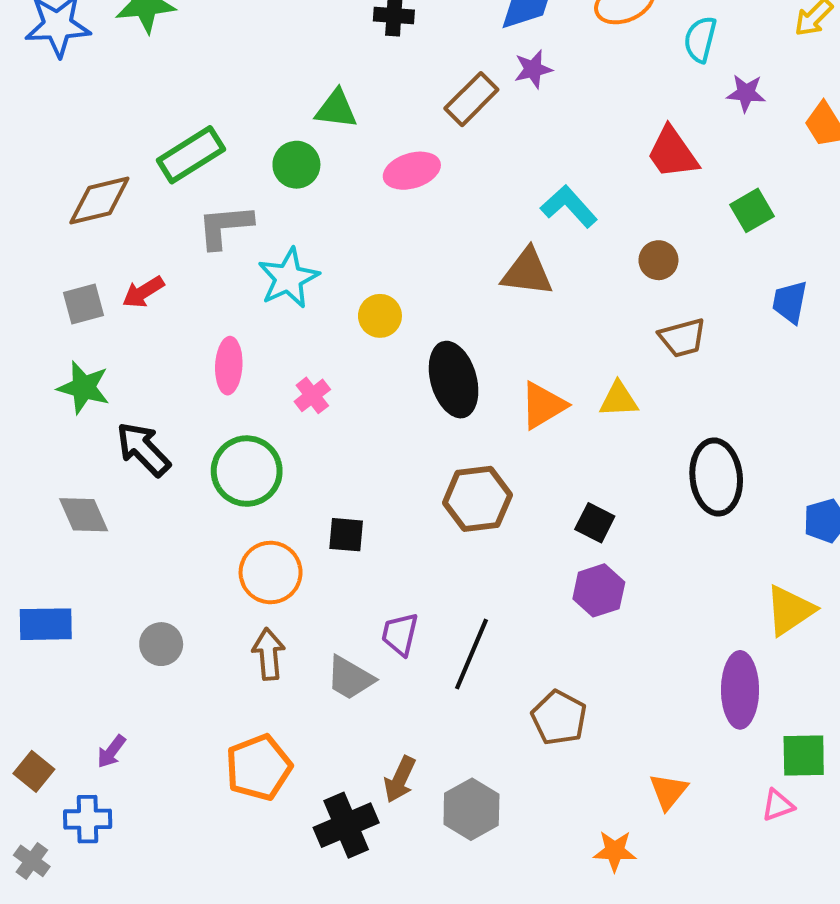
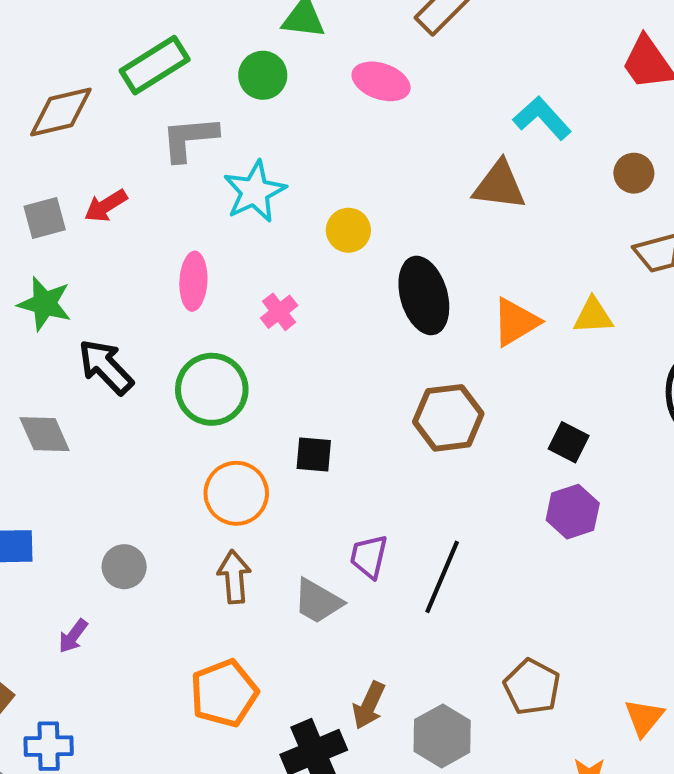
pink ellipse: (412, 171) -> (381, 81), turned 36
brown pentagon: (559, 718) -> (532, 687), moved
purple arrow: (111, 752) -> (73, 636), moved

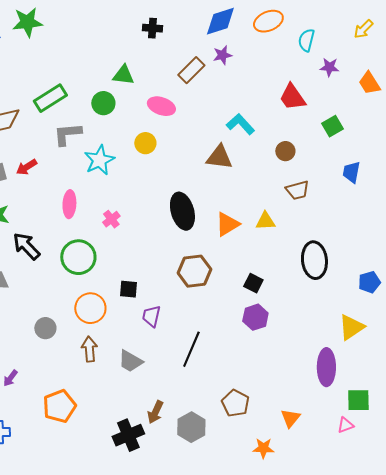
yellow circle: (348, 230) -> (145, 143), moved
purple trapezoid: (369, 556) -> (151, 316), moved
gray circle: (124, 567) -> (45, 328), moved
orange pentagon: (224, 693) -> (59, 406), moved

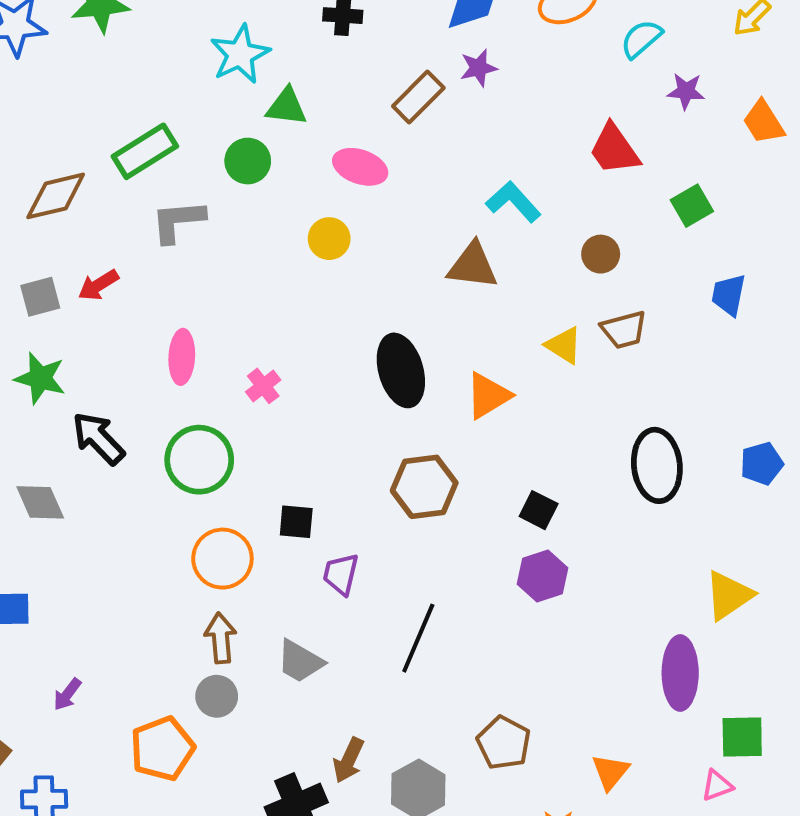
cyan semicircle: (306, 40) -> (641, 39), turned 35
cyan star: (99, 160) -> (240, 54), moved
yellow triangle: (265, 221) -> (564, 345), moved, turned 35
blue pentagon: (369, 282) -> (762, 464), moved
gray circle: (45, 328) -> (217, 696), moved

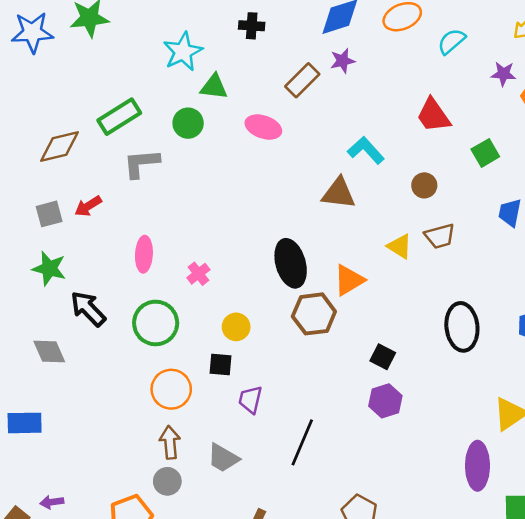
purple star: (686, 91) -> (503, 74), moved
yellow circle: (329, 239) -> (236, 327), moved
brown hexagon: (424, 487) -> (314, 314), moved
purple arrow: (67, 694) -> (52, 502), moved, turned 45

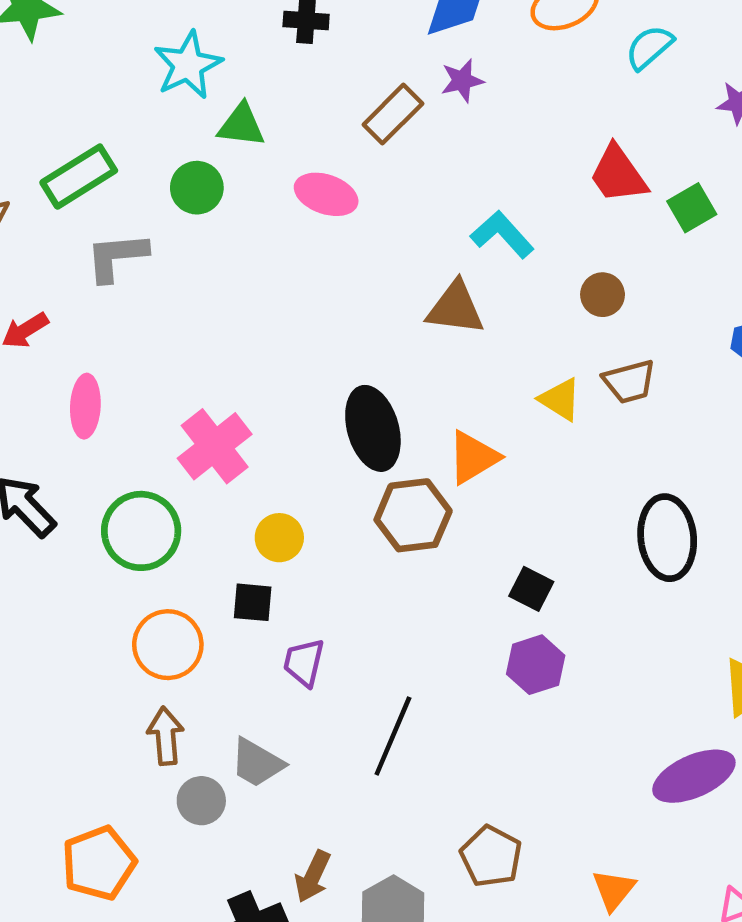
green square: (485, 153) -> (692, 208), moved
pink ellipse: (144, 254) -> (85, 406), moved
pink cross: (198, 274) -> (215, 446), size x1.8
purple ellipse: (477, 466) -> (694, 776), turned 66
gray circle: (167, 481) -> (201, 801), moved

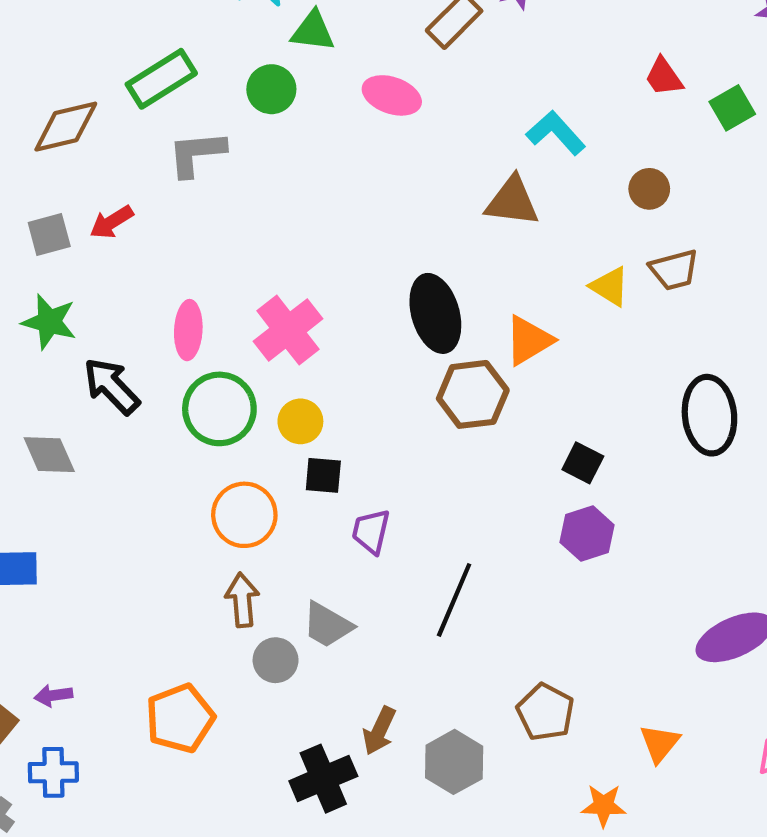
red trapezoid: (618, 174) -> (664, 77), size x0.7
pink ellipse: (85, 406) -> (188, 330), moved
yellow circle: (279, 538) -> (300, 421), moved

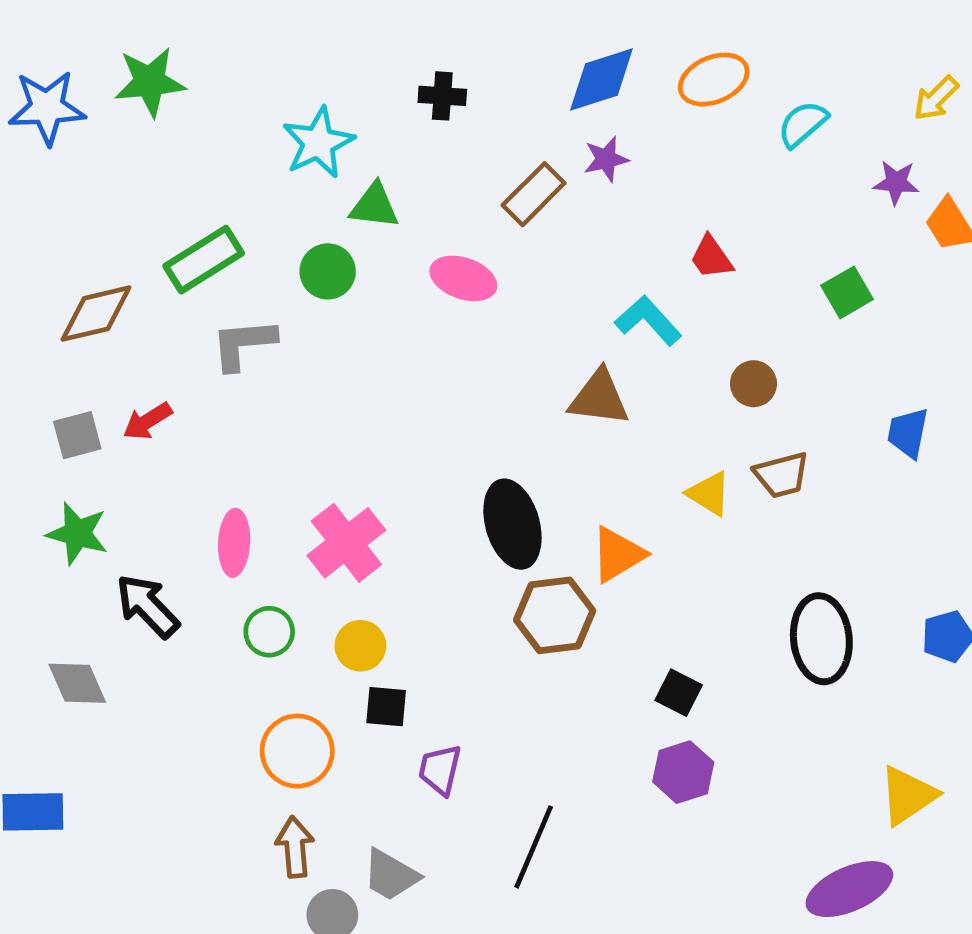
red trapezoid: (664, 77) -> (711, 257), moved
green circle: (219, 409) -> (269, 632), size x0.6

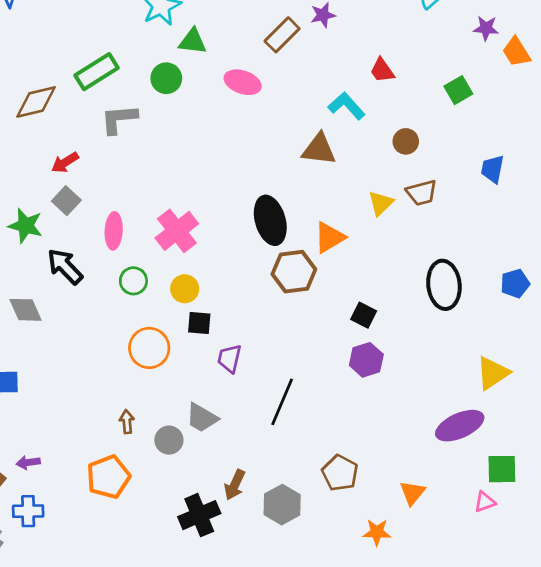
gray square: (77, 435) -> (66, 201), moved, turned -32
yellow triangle: (709, 494) -> (381, 203), turned 44
brown arrow: (295, 847) -> (127, 422), moved, size x0.7

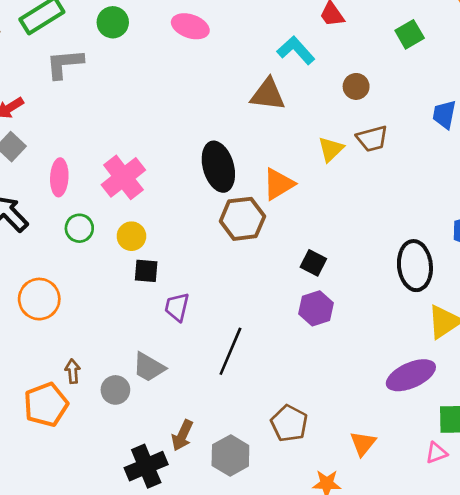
black ellipse: (444, 285) -> (415, 266), moved
orange circle: (149, 348) -> (39, 299), moved
orange pentagon: (108, 477) -> (46, 405), moved

